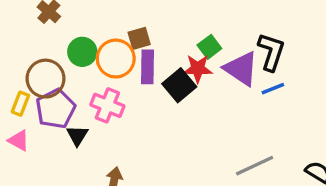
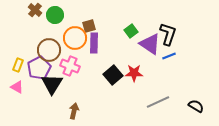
green circle: (82, 52) -> (55, 15), moved
red star: (198, 69) -> (134, 73), moved
brown circle: (46, 79) -> (49, 50), moved
black square: (179, 85) -> (113, 75), moved
black triangle: (77, 135) -> (52, 84), size x1.6

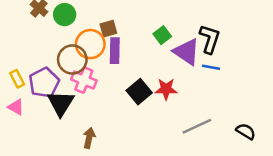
brown circle: (49, 50) -> (72, 60), moved
blue line: (169, 56) -> (211, 67), turned 32
yellow rectangle: (18, 65) -> (17, 79), turned -48

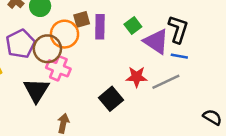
purple rectangle: (115, 51) -> (100, 27), moved
purple pentagon: (44, 83) -> (20, 44), moved
black square: (139, 92) -> (111, 99), moved
gray line: (197, 126) -> (166, 82), moved

